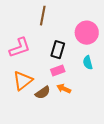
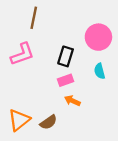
brown line: (43, 16) -> (34, 18), moved
orange triangle: (23, 81) -> (19, 120), moved
brown semicircle: (43, 93) -> (48, 122), moved

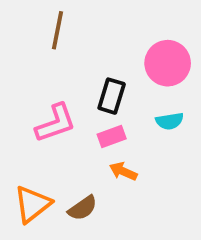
pink L-shape: (22, 54) -> (56, 123), moved
cyan semicircle: (100, 71) -> (170, 121), turned -84

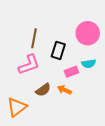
brown line: (57, 30) -> (34, 38), moved
pink rectangle: (112, 137) -> (71, 72), moved
brown semicircle: (83, 208) -> (43, 90), moved

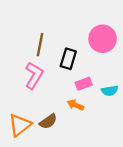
cyan semicircle: (89, 64) -> (110, 91), moved
pink L-shape: (29, 65) -> (34, 75), turned -40
brown semicircle: (43, 90) -> (48, 121), moved

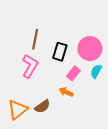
pink circle: (103, 39) -> (90, 49), moved
pink rectangle: (84, 84) -> (73, 73), turned -32
cyan semicircle: (110, 91) -> (96, 71), moved, turned 128

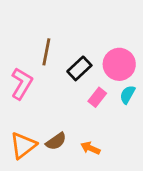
black rectangle: (60, 52) -> (79, 68), turned 30
pink L-shape: (30, 66) -> (22, 84), moved
orange arrow: (66, 92) -> (90, 148), moved

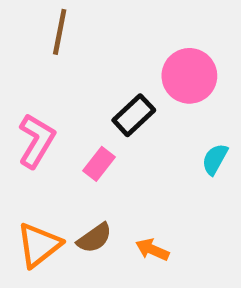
brown line: (46, 52) -> (60, 32), moved
pink circle: (119, 64) -> (189, 76), moved
pink rectangle: (97, 97) -> (99, 164), moved

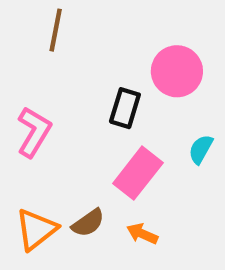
black rectangle: (134, 115) -> (125, 108), turned -30
pink rectangle: (99, 164) -> (138, 173), moved, size x1.6

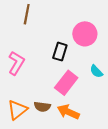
cyan semicircle: (201, 149) -> (96, 71), turned -72
brown semicircle: (88, 223) -> (42, 107), turned 42
orange arrow: (142, 234) -> (68, 112), size x1.5

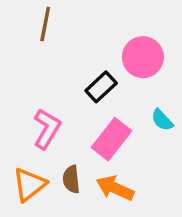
black rectangle: (60, 52) -> (101, 87), turned 30
pink L-shape: (16, 63) -> (47, 129), moved
brown semicircle: (42, 107) -> (71, 179), turned 77

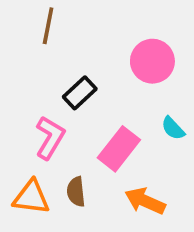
black rectangle: (101, 87) -> (80, 93), moved
orange triangle: (29, 185) -> (31, 197), turned 45
orange arrow: (115, 188) -> (145, 201), moved

